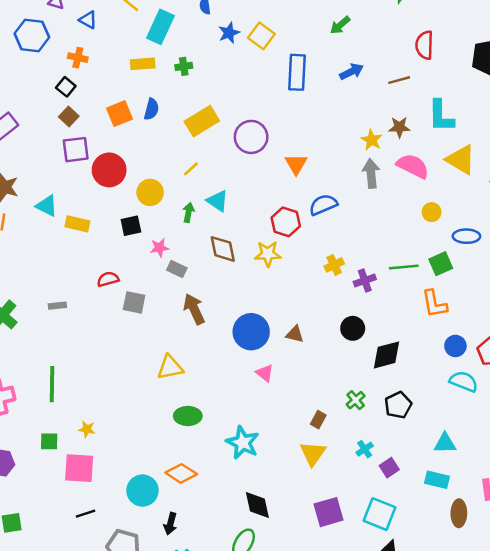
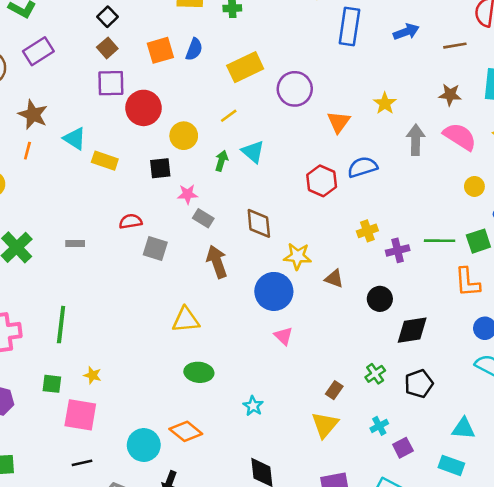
yellow star: (372, 140) -> (385, 103), moved
brown diamond: (223, 249) -> (259, 223), moved
yellow star: (268, 254) -> (298, 256), moved
brown triangle: (295, 334) -> (334, 279), moved
cyan star: (243, 443) -> (253, 406), size x0.6

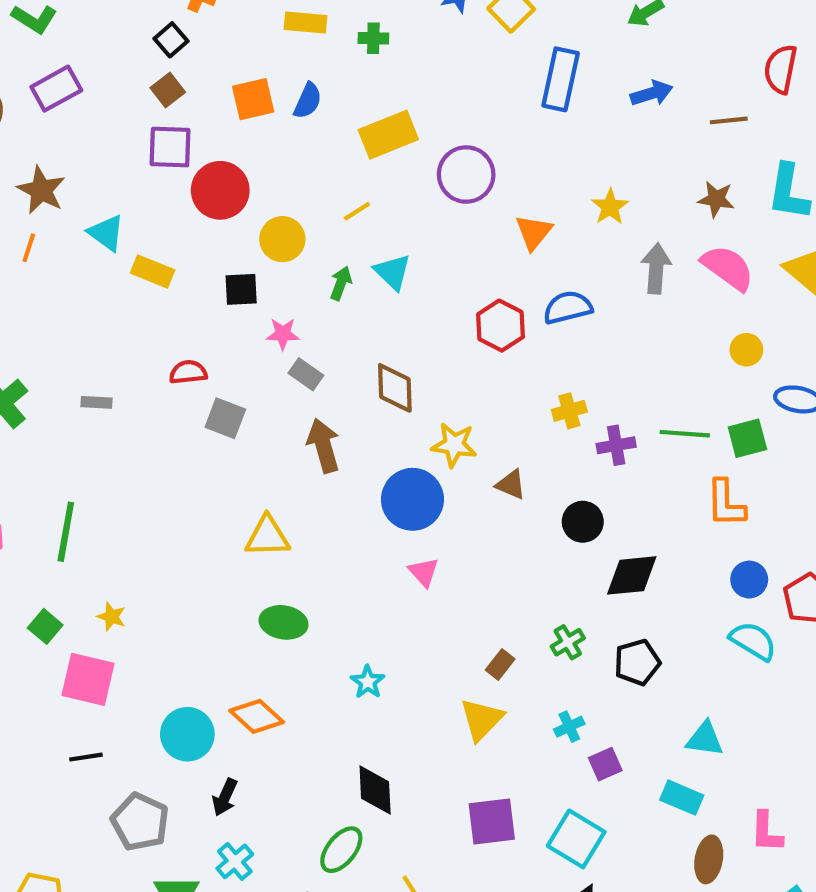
green square: (52, 384) -> (45, 626), turned 30

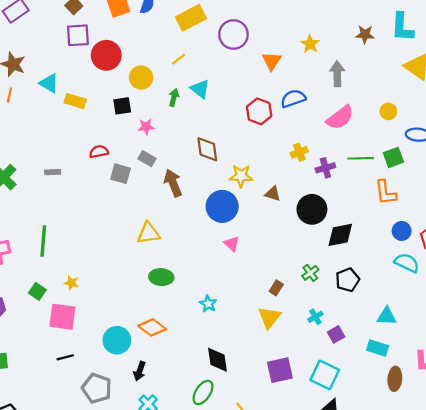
pink semicircle: (728, 268) -> (340, 118), moved, turned 112
gray rectangle: (306, 374) -> (147, 159), moved
black circle: (583, 522) -> (312, 209), size x1.4

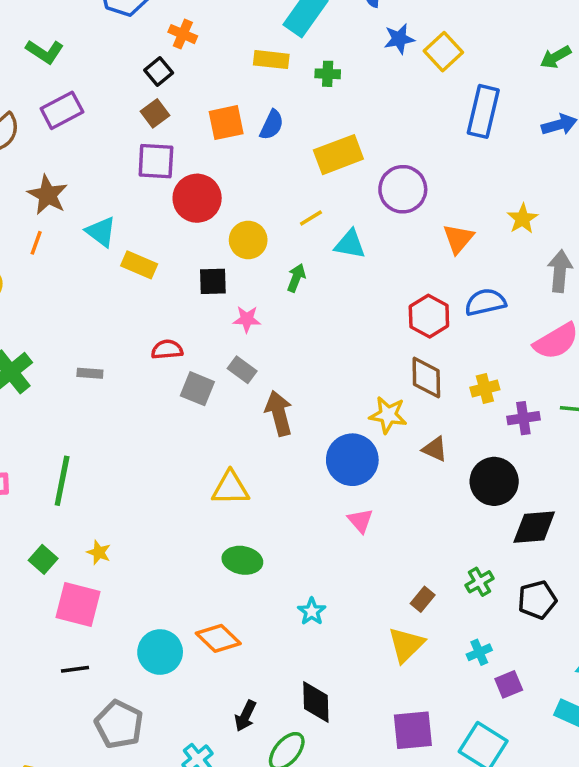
cyan triangle: (200, 89) -> (350, 244), moved, turned -35
brown diamond: (207, 149) -> (426, 377), moved
black arrow: (140, 371) -> (245, 716), moved

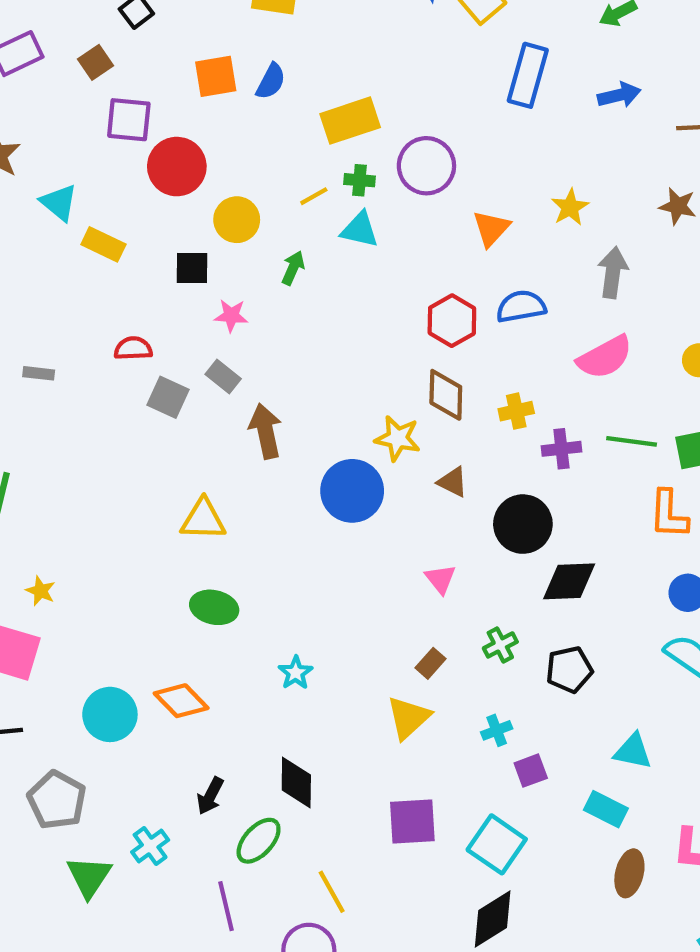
green cross: (328, 74) -> (360, 180), moved
brown square: (155, 113) -> (96, 62), moved
pink triangle: (360, 521) -> (440, 579), moved

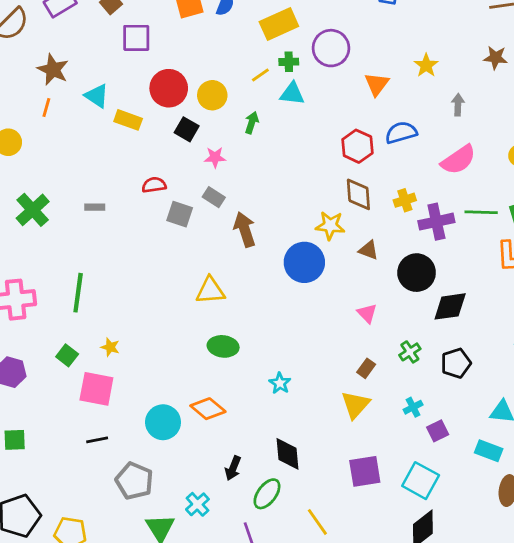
red circle: (177, 167) -> (169, 88), moved
black square: (192, 268) -> (187, 129), turned 35
gray arrow: (613, 273) -> (458, 105), size x0.7
purple cross: (561, 449) -> (436, 222), size x1.4

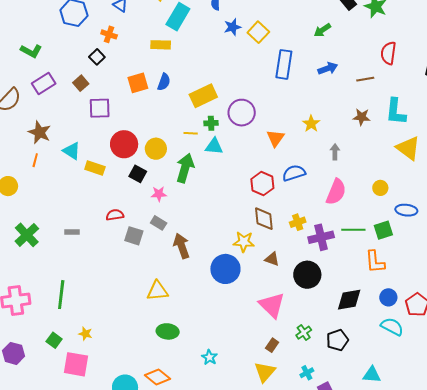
yellow line: (260, 75) -> (191, 133), turned 40
green arrow: (252, 123) -> (185, 168), size x1.8
pink semicircle: (458, 160) -> (336, 192), turned -32
black diamond: (450, 306) -> (349, 300), moved
pink triangle: (367, 313) -> (272, 305), size x1.8

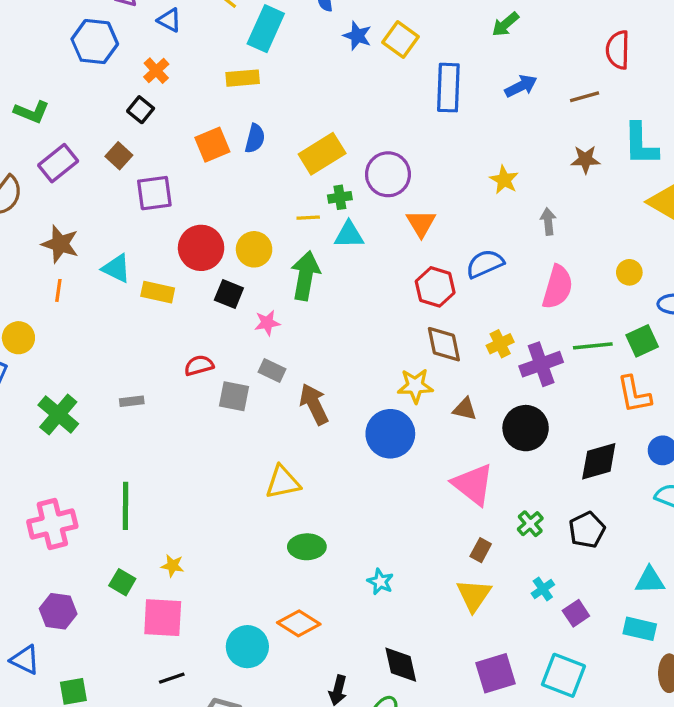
blue star: (232, 27) -> (357, 36), turned -30
orange cross: (109, 34) -> (156, 71), turned 35
orange triangle: (275, 138) -> (421, 223), moved

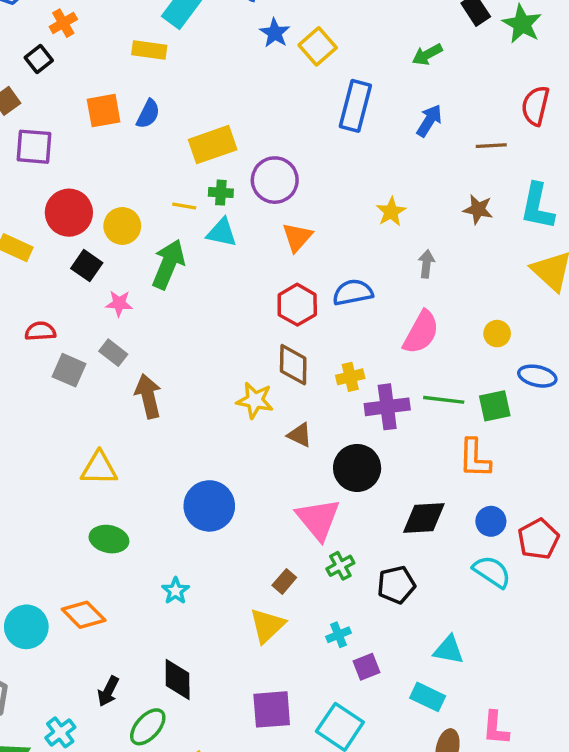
blue arrow: (521, 86) -> (429, 121), turned -44
blue circle: (390, 434) -> (209, 506), moved
pink triangle: (473, 484) -> (318, 519), moved

